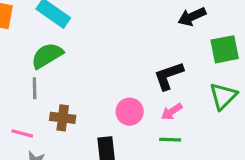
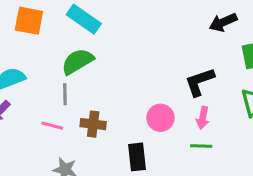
pink arrow: (172, 112) -> (203, 118), turned -45
pink line: (22, 133) -> (52, 126), moved

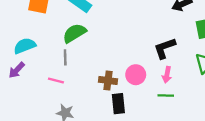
brown cross: (93, 124) -> (108, 80), moved

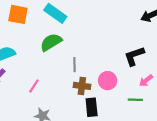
gray line: (65, 57) -> (74, 65), moved
pink arrow: (167, 75) -> (146, 81), moved, turned 40
pink line: (56, 80) -> (34, 86), turned -72

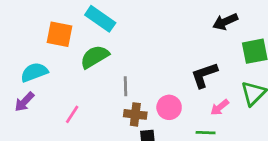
orange square: (18, 14) -> (59, 34), moved

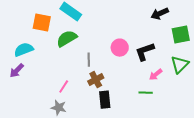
pink circle: (169, 107) -> (120, 48), moved
pink line: (72, 114) -> (64, 87), moved
brown cross: (135, 114) -> (96, 80), turned -35

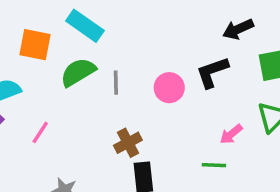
black L-shape: (145, 52) -> (212, 72), moved
gray line: (89, 60) -> (116, 83), moved
pink line: (64, 87) -> (40, 132), moved

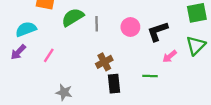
black L-shape: (212, 72) -> (158, 31), moved
green line: (214, 165) -> (150, 76), moved

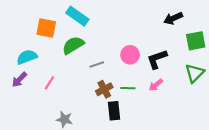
gray line: (97, 24) -> (97, 65), moved, turned 72
pink arrow: (170, 56) -> (156, 85), moved
green line: (150, 76) -> (128, 88), moved

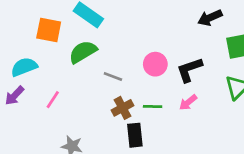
gray line: (97, 65) -> (113, 76), turned 40

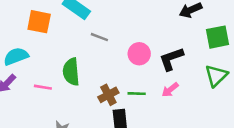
green semicircle: (83, 52) -> (71, 72), moved, turned -64
gray line: (113, 76) -> (99, 37), moved
pink line: (53, 100) -> (43, 87), turned 66

